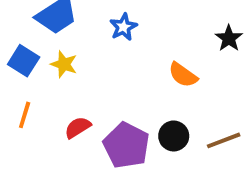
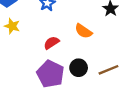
red semicircle: (78, 127) -> (51, 43), moved

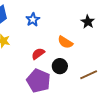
black circle: (79, 68) -> (60, 66), moved

